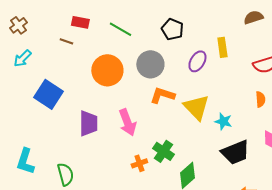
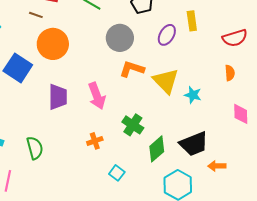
orange circle: (107, 70) -> (53, 44), moved
black trapezoid: (235, 152) -> (194, 144), moved
orange cross: (139, 163) -> (95, 141), moved

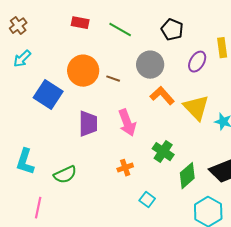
brown line: (36, 15) -> (113, 79), moved
orange L-shape: (132, 69) -> (162, 96), turned 30
green semicircle: (35, 148) -> (65, 175), turned 80

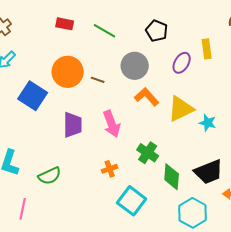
yellow triangle: (196, 108) -> (181, 109), turned 48
green diamond: (187, 176) -> (172, 177), turned -44
cyan square: (147, 200) -> (132, 201), size x1.8

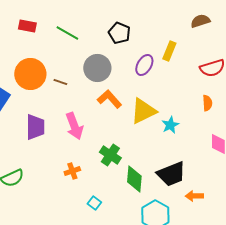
yellow rectangle: (207, 49) -> (169, 51), turned 30
cyan star: (208, 123) -> (170, 125), turned 30
cyan square: (132, 201) -> (94, 203), size x0.5

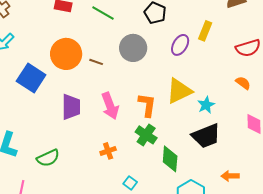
orange L-shape: (109, 99) -> (147, 105), moved, turned 50
orange semicircle: (207, 103) -> (243, 83), turned -49
black trapezoid: (171, 174) -> (206, 136), moved

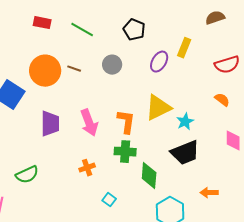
gray circle: (133, 48) -> (112, 65), size x0.7
brown line: (96, 62) -> (74, 69), moved
green cross: (146, 135) -> (125, 152), turned -30

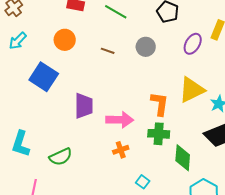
orange circle: (45, 71) -> (65, 40), moved, size x0.7
pink arrow: (89, 123) -> (120, 120), moved, turned -68

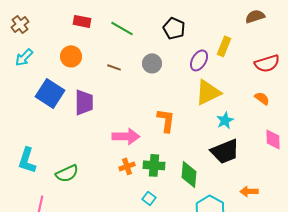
yellow triangle: (192, 90) -> (208, 92), moved
purple trapezoid: (84, 106) -> (84, 102), moved
green cross: (159, 134) -> (154, 165), moved

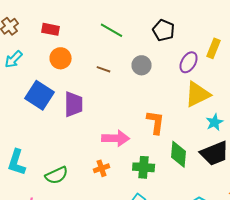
red rectangle: (82, 21) -> (51, 29), moved
orange cross: (127, 166) -> (102, 168), moved
green diamond: (189, 174) -> (179, 154), moved

